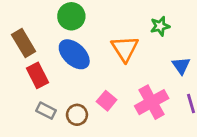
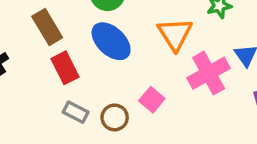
pink cross: (152, 102) -> (209, 73), moved

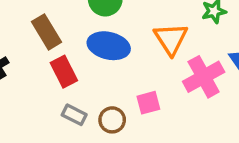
blue ellipse: (111, 41) -> (109, 46), turned -30
pink square: (152, 100) -> (148, 103), turned 35

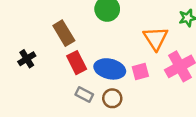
blue ellipse: (109, 46) -> (110, 69), moved
pink square: (148, 103) -> (140, 72), moved

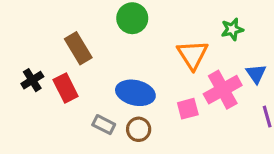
red rectangle: (77, 63) -> (66, 88), moved
pink square: (140, 72) -> (188, 109), moved

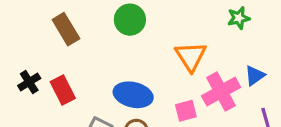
green star: (232, 29) -> (239, 18), moved
brown rectangle: (78, 48) -> (66, 29), moved
blue triangle: (256, 74) -> (255, 76), turned 30

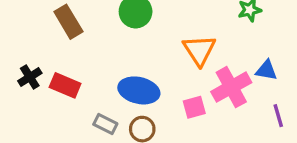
blue triangle: (255, 76) -> (266, 70), turned 45
red rectangle: (63, 90) -> (65, 85), turned -40

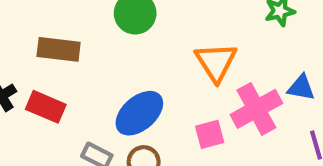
brown rectangle: (68, 22) -> (59, 49), moved, turned -52
blue ellipse: (139, 90) -> (139, 113), turned -54

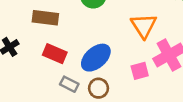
red rectangle: (46, 107) -> (55, 54), moved

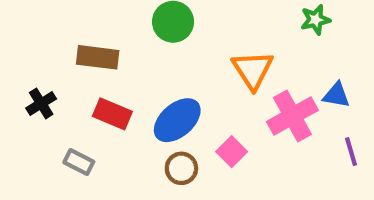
pink square: (140, 71) -> (232, 152), moved, turned -30
gray rectangle: (69, 84) -> (79, 162), moved

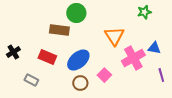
brown rectangle: (98, 57) -> (59, 30), moved

